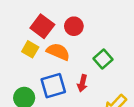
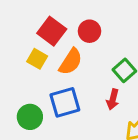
orange semicircle: (58, 52) -> (71, 62), turned 100
red arrow: (82, 83) -> (113, 99), moved

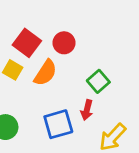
blue square: (65, 102) -> (58, 124), moved

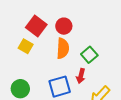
orange semicircle: (45, 73) -> (63, 48), moved, turned -30

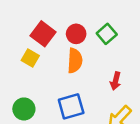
green square: (89, 55) -> (107, 34), moved
red arrow: (81, 76) -> (116, 81), moved

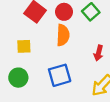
yellow square: (30, 58) -> (24, 46), moved, turned -32

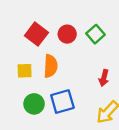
orange semicircle: (63, 35) -> (51, 66), moved
green circle: (18, 78) -> (34, 104), moved

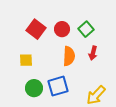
orange semicircle: (51, 66) -> (69, 56), moved
red arrow: (104, 78) -> (93, 53), moved

